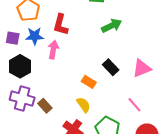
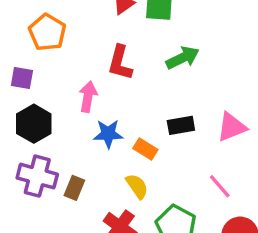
red L-shape: (61, 25) -> (120, 63), moved
blue star: (35, 36) -> (108, 134), moved
black rectangle: (111, 67) -> (181, 125), turned -56
brown rectangle: (45, 106) -> (74, 188), turned 64

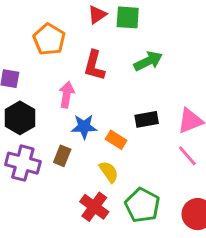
orange pentagon: (47, 32) -> (49, 39), moved
pink line: (220, 186) -> (187, 156), moved
brown rectangle: (74, 188) -> (62, 156), moved

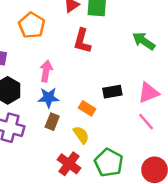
green arrow: (148, 61) -> (144, 41), moved, turned -120
red L-shape: (94, 66) -> (82, 41), moved
blue star: (84, 127) -> (49, 98), moved
brown rectangle: (62, 156) -> (52, 122), moved

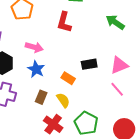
pink arrow: (46, 71) -> (34, 47), turned 96
blue star: (49, 98) -> (36, 69), turned 30
brown rectangle: (52, 122) -> (41, 97), moved

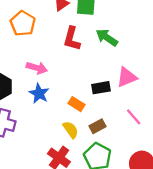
green arrow: (115, 22) -> (107, 37), moved
pink triangle: (119, 65) -> (127, 77), moved
brown rectangle: (41, 97) -> (97, 126), moved, turned 40

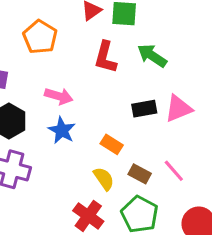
black rectangle: (101, 88) -> (144, 109), moved
pink line: (134, 117) -> (174, 171), moved
brown rectangle: (97, 126) -> (140, 174), turned 56

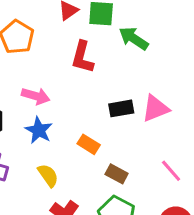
green arrow: (152, 56) -> (134, 38), moved
pink line: (174, 171) -> (171, 171), moved
yellow semicircle: (104, 179) -> (48, 175), moved

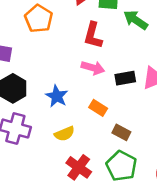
pink arrow: (36, 96) -> (93, 68), moved
yellow semicircle: (48, 175) -> (65, 134), turned 102

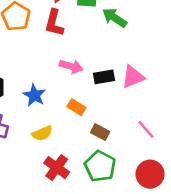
red L-shape: (93, 35) -> (54, 23), moved

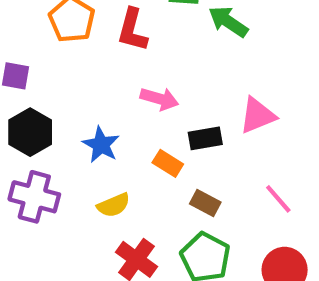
black rectangle: (104, 77) -> (205, 138), moved

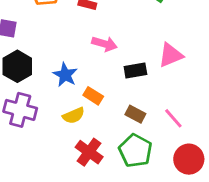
orange rectangle: (168, 163) -> (93, 96), moved
pink line: (278, 199) -> (173, 118), moved

